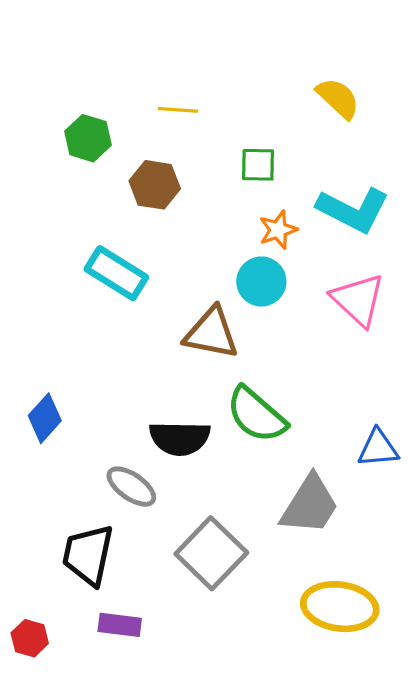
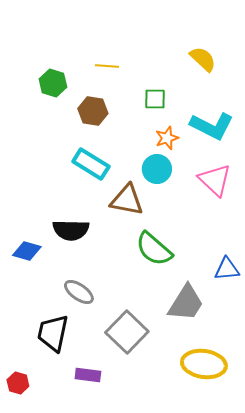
cyan rectangle: (116, 273) -> (91, 164), moved
blue diamond: (45, 418) -> (27, 251), turned 64
black semicircle: (180, 438) -> (71, 230), moved
purple rectangle: (120, 625) -> (88, 375), moved

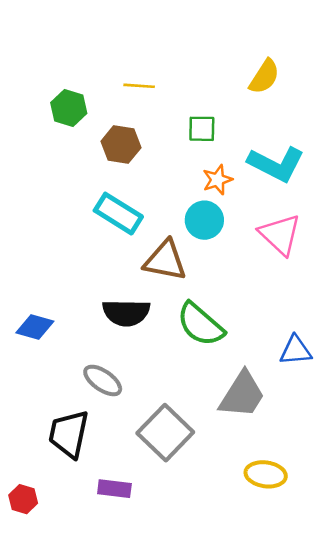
yellow semicircle: (203, 59) -> (264, 77), turned 80
black semicircle: (71, 230) -> (126, 313), moved
yellow ellipse: (204, 364) -> (266, 474), size x0.7

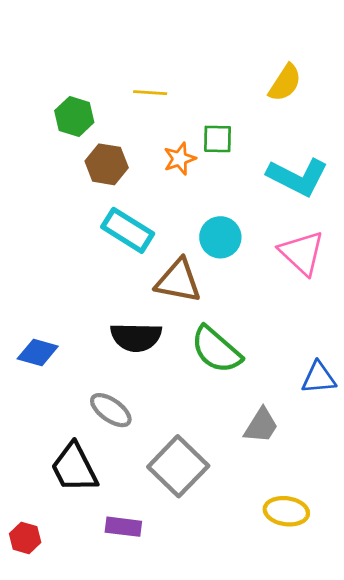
brown hexagon: (121, 144) -> (107, 164), moved
orange star: (217, 180) -> (180, 159), moved
gray trapezoid: (242, 395) -> (261, 426), size x0.7
black trapezoid: (69, 434) -> (74, 468), turned -39

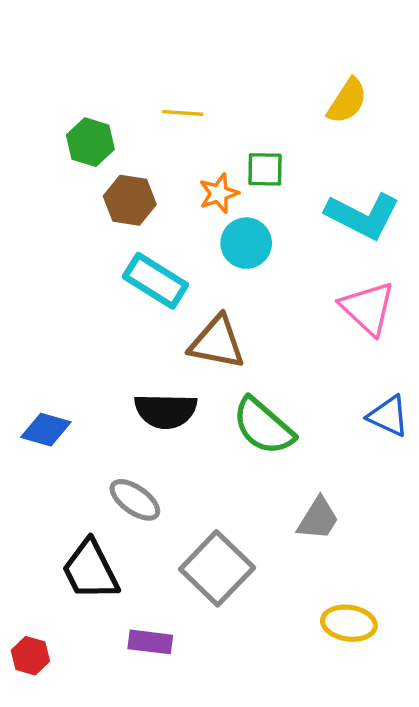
cyan circle: (220, 237) -> (246, 243), moved
blue triangle: (319, 378) -> (388, 416), moved, turned 30

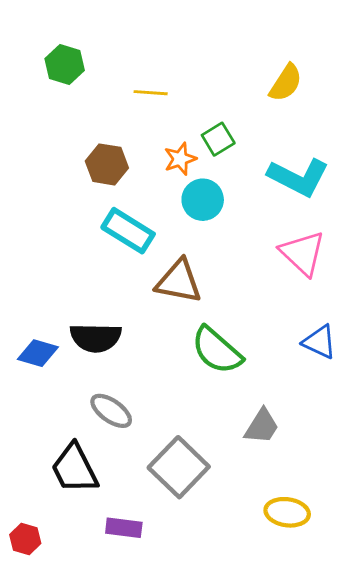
green hexagon: (90, 142) -> (65, 65), moved
green square: (265, 169) -> (218, 139), turned -32
black semicircle: (166, 411) -> (96, 338), moved

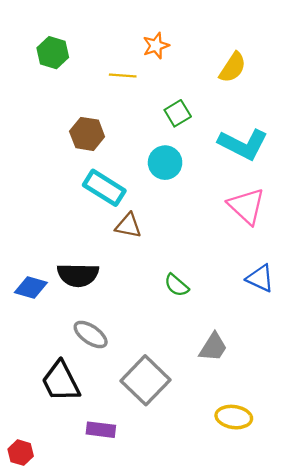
orange star: (180, 159) -> (156, 46), moved
brown triangle: (179, 281) -> (128, 226), moved, size x0.7
green semicircle: (217, 350) -> (177, 285), size x0.6
red hexagon: (25, 539) -> (21, 453), moved

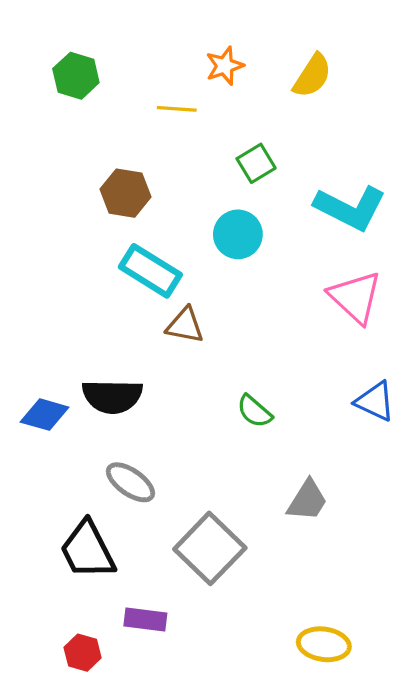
yellow semicircle: (233, 67) -> (312, 76), moved
yellow ellipse: (234, 417) -> (324, 644), moved
red hexagon: (21, 453) -> (83, 653), moved

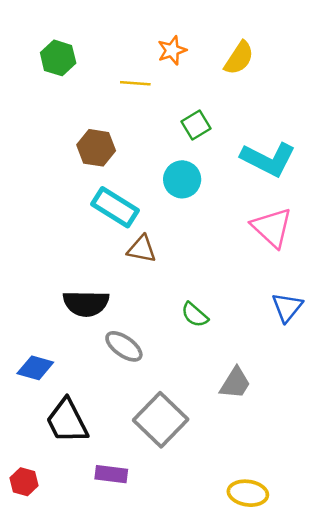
blue triangle: (375, 401) -> (287, 307), turned 44
blue diamond: (45, 415) -> (35, 368), moved
gray ellipse: (130, 482) -> (124, 346), moved
red hexagon: (83, 653) -> (24, 482), moved

